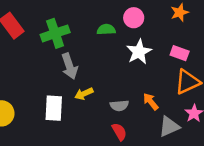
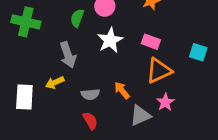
green semicircle: (106, 30) -> (77, 18), turned -66
green cross: (55, 33) -> (26, 22), turned 32
gray arrow: (69, 66) -> (68, 55), moved

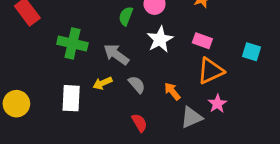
green cross: (26, 22) -> (72, 43), moved
gray arrow: (68, 55) -> (116, 54), turned 145
gray semicircle: (90, 94) -> (137, 85), moved, turned -126

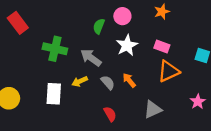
orange arrow: (172, 91) -> (129, 80), moved
pink star: (217, 104) -> (198, 102), moved

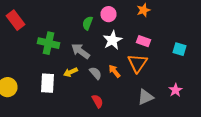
orange triangle: (169, 71) -> (138, 63), moved, turned -30
gray triangle: (153, 109) -> (146, 97), moved

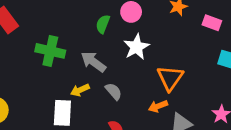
pink rectangle: (144, 41) -> (212, 23), moved
orange arrow: (114, 71) -> (158, 106), moved, turned -72
white rectangle: (48, 83) -> (62, 113), moved

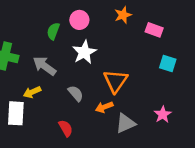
gray semicircle: (114, 91) -> (76, 93), moved

